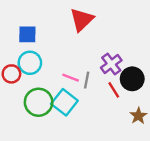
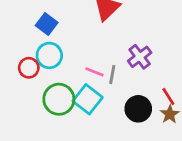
blue square: (27, 34) -> (47, 24), turned 36
black circle: (132, 79) -> (138, 109), moved
red line: (114, 90) -> (168, 96), moved

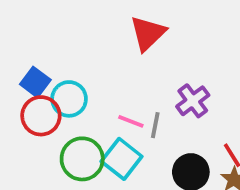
blue square: (47, 24) -> (35, 82), moved
red circle: (29, 68) -> (41, 116), size x1.4

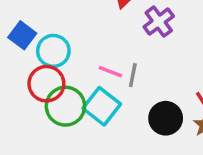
purple cross: (193, 101) -> (159, 22), moved
red circle: (41, 116) -> (46, 84), moved

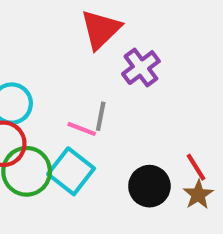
gray line: (133, 75) -> (101, 116), moved

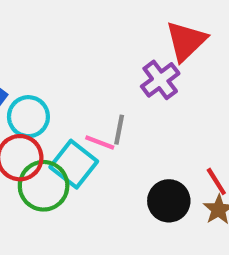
red triangle: (101, 29) -> (186, 41), moved
cyan square: (71, 171) -> (74, 164), moved

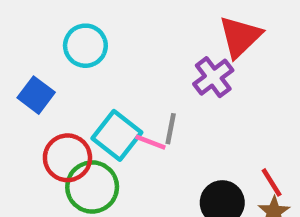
cyan circle: (28, 117) -> (85, 46), moved
cyan square: (74, 164) -> (117, 135), moved

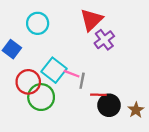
red triangle: (240, 37) -> (91, 20), moved
gray line: (171, 129) -> (82, 81), moved
red line: (272, 182) -> (98, 95), moved, turned -56

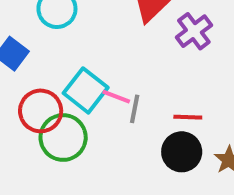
purple cross: (104, 40) -> (194, 31), moved
red line: (98, 95) -> (188, 117), moved

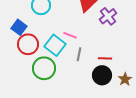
pink line: (116, 97) -> (70, 35), moved
red circle: (41, 111) -> (28, 44), moved

